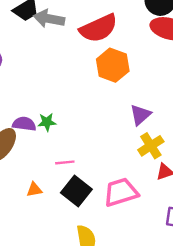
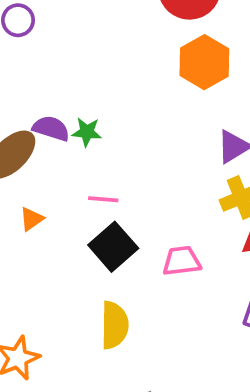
orange triangle: (34, 190) -> (32, 219), moved, turned -35
pink trapezoid: (121, 192) -> (182, 261), size x0.7

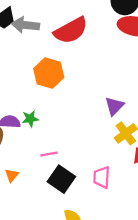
orange hexagon: (204, 62) -> (49, 73), moved
pink trapezoid: (182, 261) -> (102, 177), turned -65

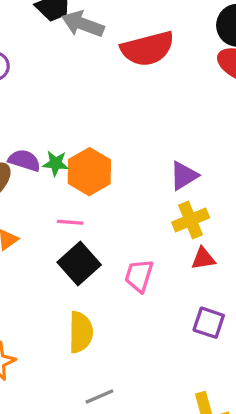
orange hexagon: (49, 73) -> (89, 172), moved

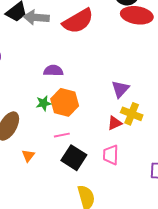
purple semicircle: (24, 160) -> (53, 71), moved
yellow cross: (191, 220) -> (132, 114), turned -30
red triangle: (203, 258) -> (115, 123), moved

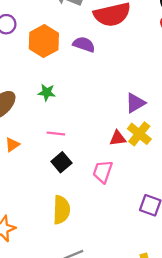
purple semicircle: (53, 71) -> (84, 44), moved
orange hexagon: (65, 102) -> (44, 41), moved
black square: (74, 158) -> (61, 162), size x0.7

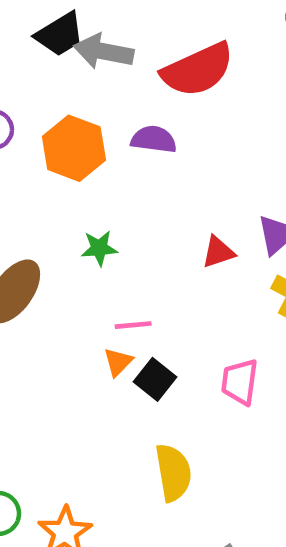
red triangle: (118, 138) -> (218, 252), moved
orange triangle: (12, 145) -> (118, 362), moved

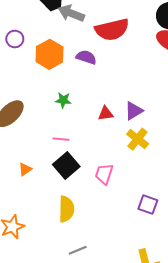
green star: (99, 248) -> (63, 100), moved
orange triangle: (118, 362) -> (25, 169), moved
black square: (155, 379) -> (66, 165), size x1.4

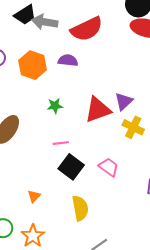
red triangle: (106, 114) -> (98, 110), size x1.8
orange triangle: (25, 169) -> (34, 196), moved
pink trapezoid: (104, 174) -> (109, 167), turned 120

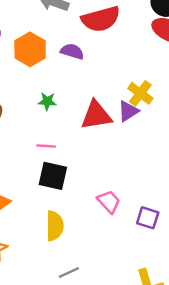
yellow cross: (133, 127) -> (140, 93), moved
black square: (71, 167) -> (53, 176), turned -35
pink trapezoid: (109, 167) -> (109, 202), moved

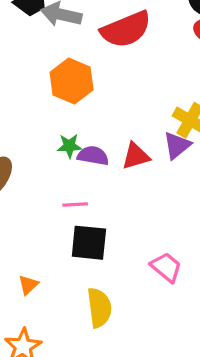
orange hexagon: (30, 49) -> (72, 81), moved
purple semicircle: (72, 51) -> (93, 156), moved
red triangle: (96, 115) -> (136, 156), size x0.7

